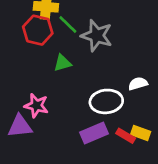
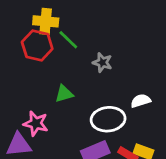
gray star: (97, 36) -> (102, 63), moved, size x0.6
green triangle: (62, 63) -> (64, 94), moved

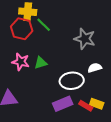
gray star: (102, 63) -> (85, 39), moved, size x1.5
pink star: (36, 123) -> (21, 62), moved

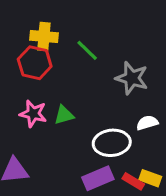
green line: (44, 25) -> (87, 50), moved

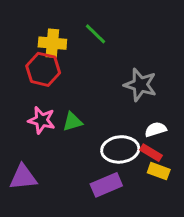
green line: (87, 50) -> (96, 34), moved
yellow rectangle: (150, 178) -> (159, 171), moved
red rectangle: (133, 181) -> (151, 153), moved

